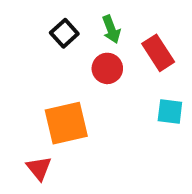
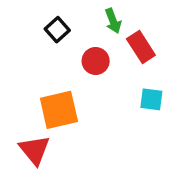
green arrow: (111, 29) -> (113, 21), moved
red triangle: (39, 168) -> (35, 150), size x1.4

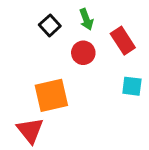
green arrow: (113, 21) -> (86, 19), moved

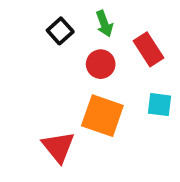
orange square: (51, 95) -> (102, 116), moved, turned 32
red triangle: (30, 130) -> (58, 147), moved

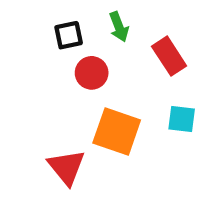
black square: (60, 31) -> (69, 35), turned 30
red circle: (101, 64) -> (92, 73), moved

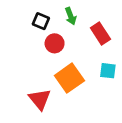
black square: (69, 35) -> (41, 21), turned 35
orange square: (117, 132) -> (69, 78), turned 36

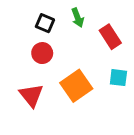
red circle: (55, 43) -> (42, 53), moved
red triangle: (40, 99) -> (31, 95), moved

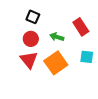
green arrow: (78, 18) -> (57, 37), moved, turned 128
red triangle: (31, 95) -> (29, 60), moved

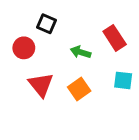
red circle: (31, 39) -> (24, 48), moved
orange square: (56, 63) -> (79, 89), size x0.7

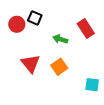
red circle: (24, 48) -> (17, 24), moved
cyan square: (123, 80) -> (92, 85), moved

